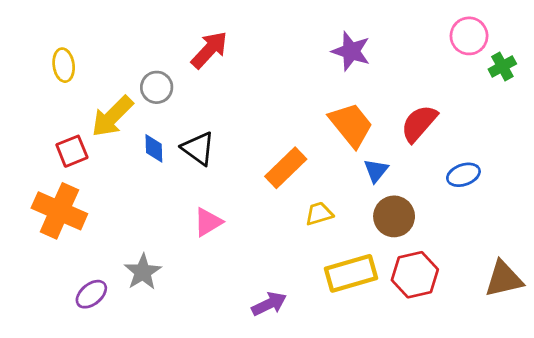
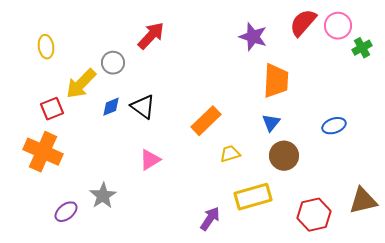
red semicircle: (419, 123) -> (303, 23), moved
orange trapezoid: (351, 125) -> (276, 81), moved, turned 42
blue diamond: (154, 148) -> (111, 107), turned 70
red hexagon: (415, 275) -> (314, 215), moved
purple arrow: (269, 304) -> (210, 219), moved, turned -30

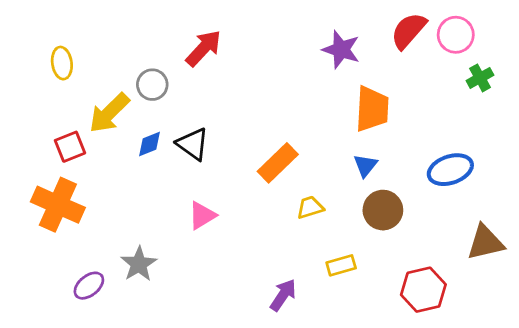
green cross: (362, 48) -> (480, 78), moved
blue ellipse: (334, 126) -> (450, 170), size x1.4
yellow rectangle: (253, 197) -> (341, 265), size x0.6
brown triangle: (363, 201) -> (485, 242), moved

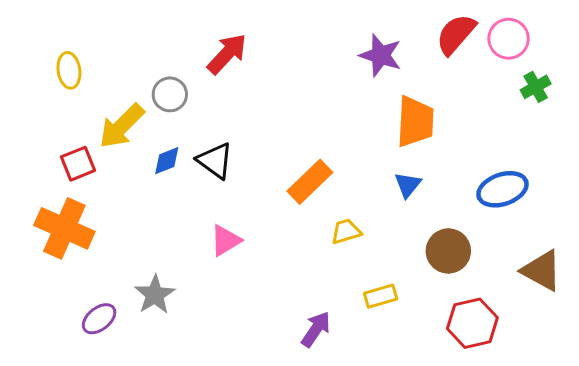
brown circle: (383, 210) -> (448, 251), moved
brown triangle: (485, 242) -> (542, 271), turned 42

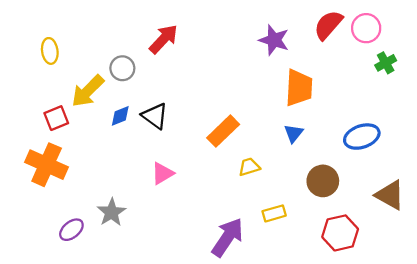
purple arrow: (316, 329) -> (227, 237), size x1.5

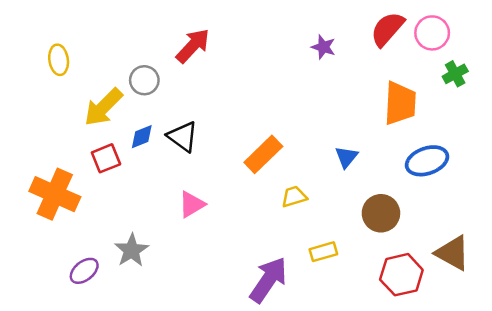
purple star: (274, 40) -> (323, 47), size x0.7
orange trapezoid: (299, 88) -> (400, 103), moved
red square: (56, 118) -> (106, 158), moved
brown triangle: (390, 195) -> (453, 253), moved

